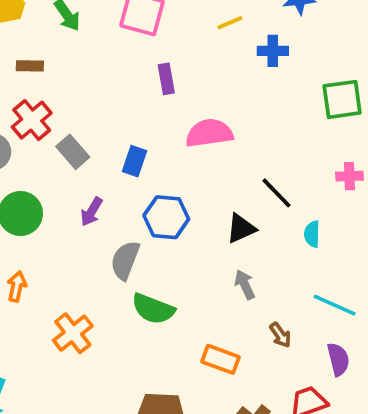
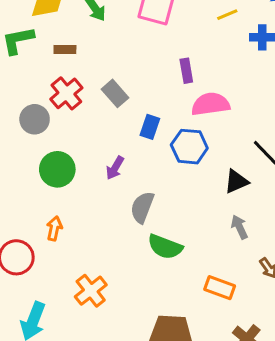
purple rectangle: (166, 79) -> (186, 71), moved
gray rectangle: (73, 152) -> (115, 93), moved
blue hexagon: (166, 217) -> (189, 147), moved
orange cross: (73, 333) -> (91, 291), moved

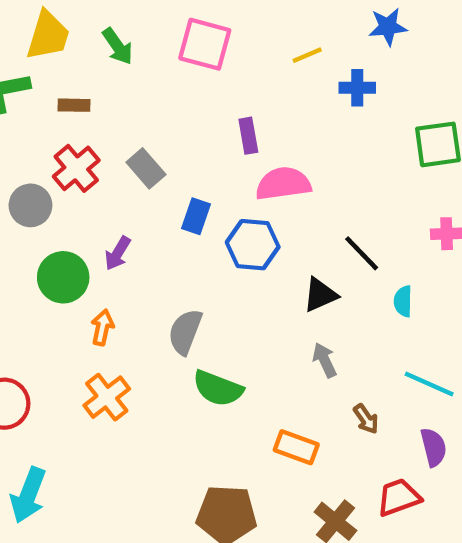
purple arrow: (115, 168) -> (118, 253), moved
orange arrow: (54, 229) -> (102, 327), moved
orange cross: (91, 291) -> (107, 397), moved

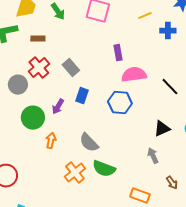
blue rectangle: (196, 216) -> (82, 96), moved
black line: (362, 253) -> (170, 87), moved
black triangle: (320, 295) -> (162, 129), moved
gray semicircle: (185, 332) -> (89, 143), turned -65
orange cross: (107, 397) -> (75, 173), moved

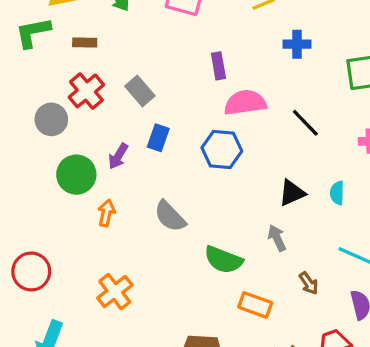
blue cross: (168, 31) -> (297, 44), moved
green semicircle: (104, 169) -> (223, 260), moved
orange cross: (75, 173) -> (115, 292), moved

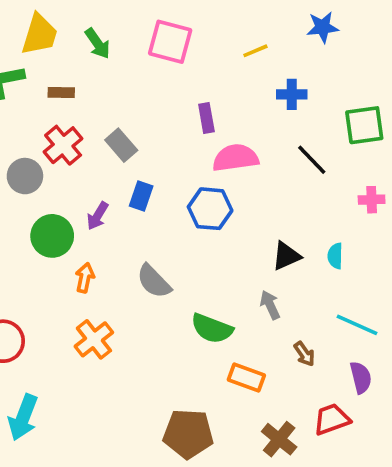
black line: (305, 123) -> (312, 160), moved
orange cross: (115, 292) -> (94, 339), moved

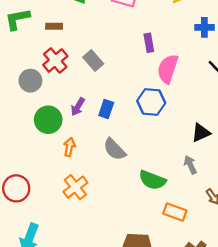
pink semicircle: (235, 158) -> (168, 69), turned -64
blue rectangle: (141, 196) -> (106, 109), moved

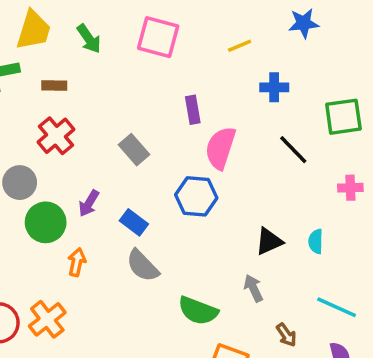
gray rectangle: (93, 61) -> (134, 150), moved
gray circle: (30, 81) -> (20, 183), moved
blue rectangle: (106, 109) -> (134, 222), moved, turned -72
orange cross: (75, 187) -> (47, 319), moved

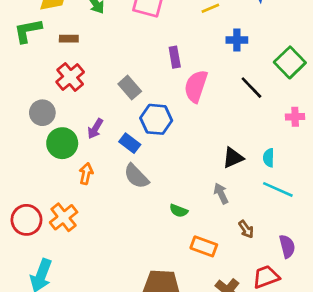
green square: (343, 117) -> (290, 62), turned -36
blue hexagon: (196, 196) -> (156, 119), moved
cyan line: (337, 307) -> (278, 189), moved
green semicircle: (198, 311) -> (179, 211), size x0.6

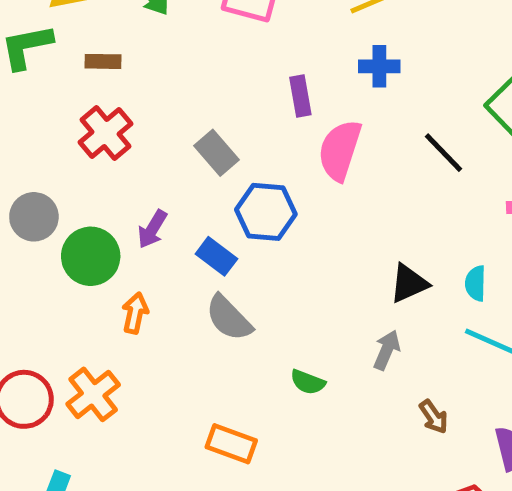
blue cross: (237, 40) -> (379, 66), moved
gray circle: (42, 113) -> (34, 217), moved
gray arrow: (221, 193) -> (387, 350), turned 48
orange rectangle: (204, 246) -> (231, 444), moved

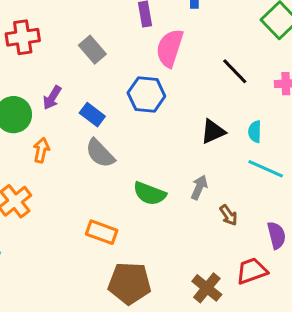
red cross: (105, 133) -> (23, 37), turned 32
black line: (443, 153) -> (235, 71), moved
blue hexagon: (266, 212) -> (146, 94), moved
gray arrow: (387, 350) -> (199, 187), moved
green semicircle: (308, 382) -> (150, 194), size x1.5

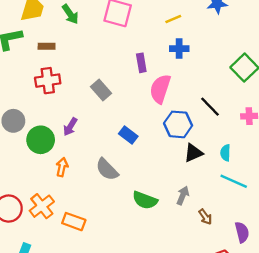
blue hexagon: (146, 94) -> (178, 124), moved
blue rectangle: (92, 115) -> (128, 135), moved
orange rectangle: (102, 232) -> (74, 222), moved

